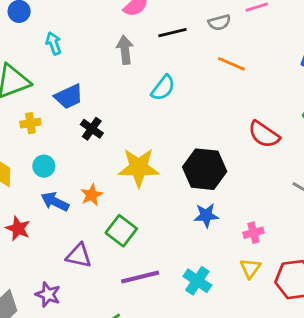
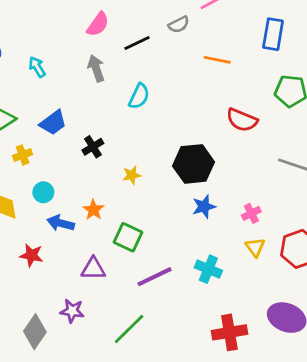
cyan arrow: (54, 43) -> (37, 67), moved
orange line: (231, 64) -> (217, 60), moved
black cross: (92, 129) -> (93, 147), moved, turned 35
yellow star: (139, 168) -> (132, 175), size x0.5

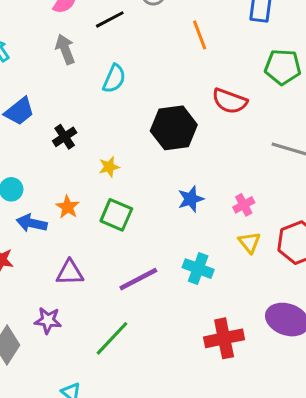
orange line: (217, 60) -> (200, 35), turned 60
black hexagon: (194, 164) -> (174, 128), moved
green square: (128, 237) -> (116, 215), moved

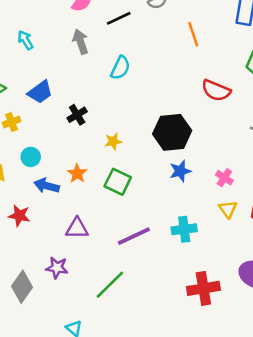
black hexagon: (174, 128) -> (172, 132), moved
pink cross: (244, 205) -> (224, 178), turned -30
cyan cross: (198, 269) -> (184, 229), turned -30

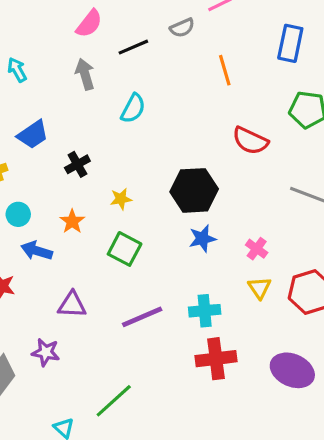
orange star: (77, 173) -> (72, 221), moved
green line: (110, 285) -> (114, 401), moved
red cross: (203, 288) -> (216, 359), moved

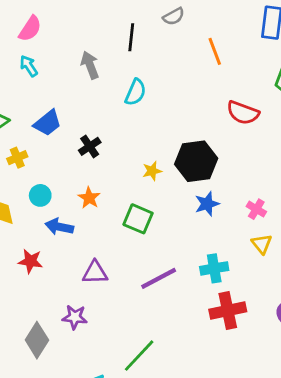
pink semicircle: (89, 24) -> (30, 29), moved
black line: (133, 47) -> (131, 37), turned -56
yellow star: (121, 199) -> (152, 171), moved

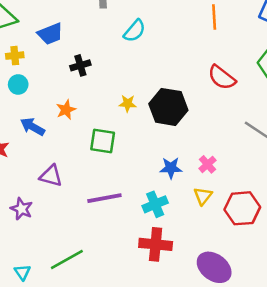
cyan circle: (40, 195) -> (18, 84), moved
blue star: (207, 204) -> (171, 168), moved
green square: (138, 219) -> (103, 141), turned -32
cyan cross: (214, 268) -> (155, 204), turned -30

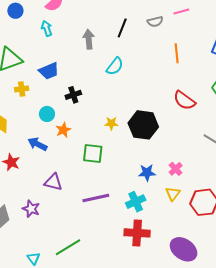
cyan circle: (18, 84) -> (47, 114), moved

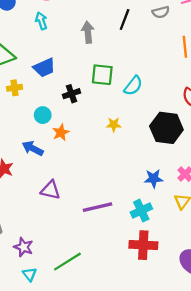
cyan semicircle: (115, 66) -> (133, 86), moved
black hexagon: (143, 125) -> (166, 128), moved
green square: (93, 153) -> (102, 75), moved
purple star: (31, 209) -> (24, 247), moved

